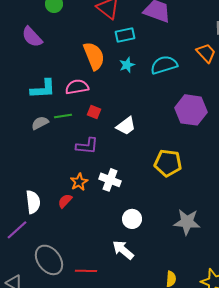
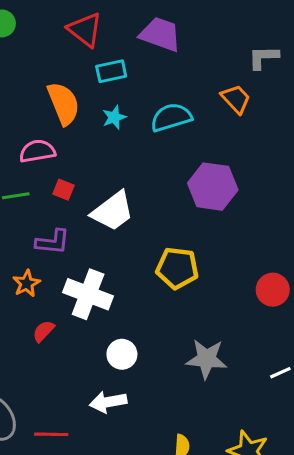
white trapezoid: (126, 126) -> (113, 211), size x1.4
white cross: (110, 180) -> (88, 294), size x1.4
orange star: (79, 182) -> (27, 283), moved
red semicircle: (65, 201) -> (43, 331), moved
white arrow: (123, 250) -> (108, 402), turned -50

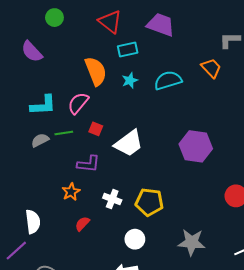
pink semicircle: (37, 151) -> (78, 103), turned -40
purple hexagon: (213, 187) -> (196, 146), moved
yellow pentagon: (177, 268) -> (149, 202), moved
white cross: (88, 294) -> (112, 199), size x0.6

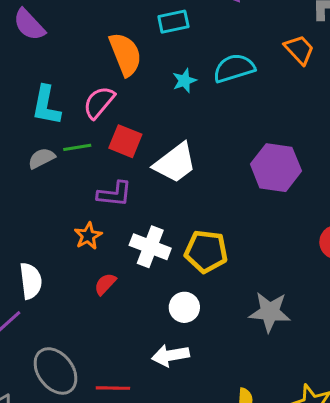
cyan star: (130, 80) -> (184, 81), moved
cyan L-shape: (43, 105) -> (46, 105), turned 104
red square: (96, 129) -> (125, 141), size x1.5
white cross: (112, 199) -> (150, 247), size x1.4

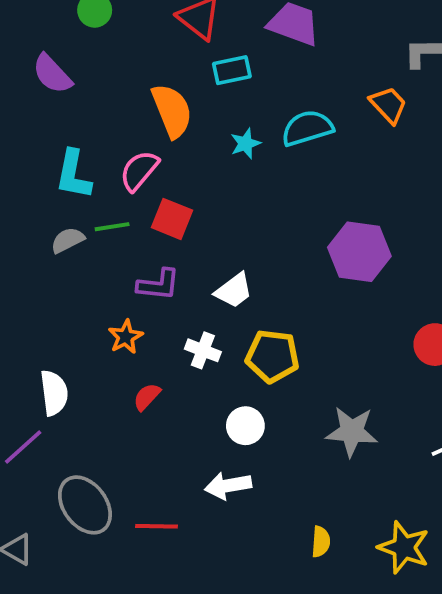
white trapezoid: (175, 163) -> (234, 290), moved, size x0.7
white cross: (150, 247) -> (203, 350), size x0.7

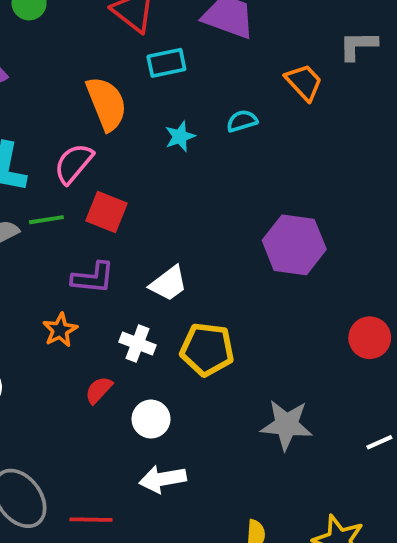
orange trapezoid: (388, 105) -> (304, 82), moved
cyan semicircle: (307, 128) -> (242, 121), size x0.6
red semicircle: (147, 397) -> (99, 390), moved
white circle: (245, 426) -> (151, 419), moved

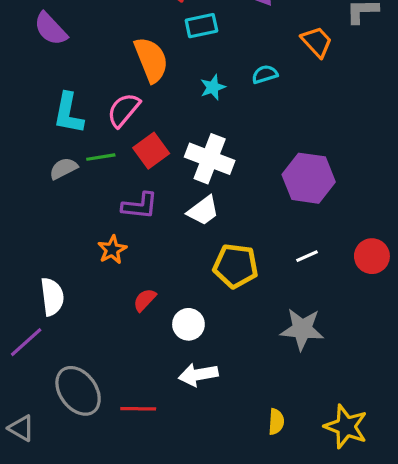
red square: (106, 212) -> (151, 151), turned 32
white cross: (137, 344) -> (210, 159), moved, size x1.6
white line: (379, 442) -> (307, 256), moved

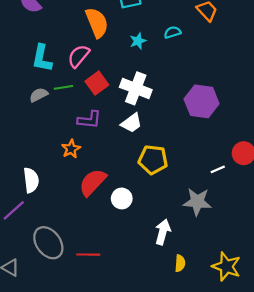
white line: (307, 256) -> (218, 169), moved
red semicircle: (145, 300) -> (93, 182), size x1.8
white arrow: (198, 375) -> (163, 232), moved, turned 115

